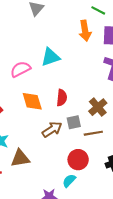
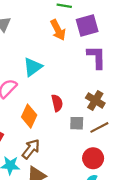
orange diamond: (32, 101) -> (29, 116), turned 60
gray square: (74, 122) -> (77, 123), turned 32
brown arrow: (52, 129) -> (31, 149), moved

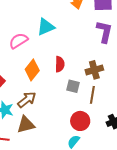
brown cross: (95, 100) -> (94, 70), turned 30
brown line: (99, 127) -> (92, 95), turned -66

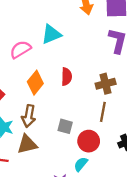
gray square: (73, 86) -> (65, 126), moved
brown arrow: (27, 100) -> (29, 116), turned 138

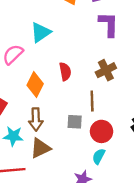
brown line: (103, 112) -> (92, 101), moved

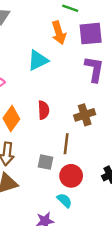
cyan triangle: (41, 32) -> (38, 60), moved
cyan semicircle: (99, 156) -> (64, 200), turned 98

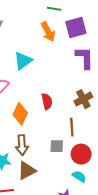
cyan triangle: (38, 60) -> (23, 61), moved

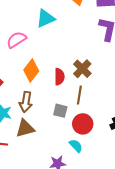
brown cross: (83, 99) -> (82, 69), moved, turned -30
red semicircle: (47, 101) -> (59, 77), moved

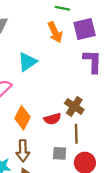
red semicircle: (59, 77) -> (52, 119), turned 84

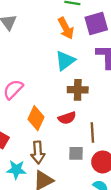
cyan triangle: (27, 62) -> (65, 61), moved
brown cross: (74, 106) -> (78, 90), moved, turned -30

